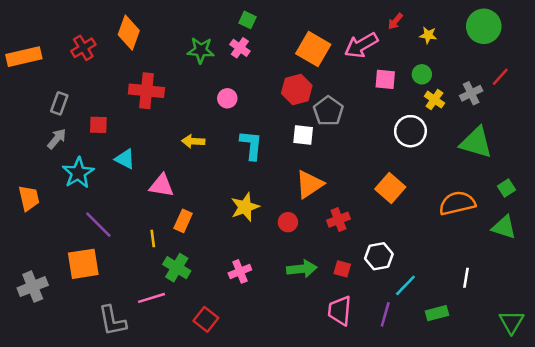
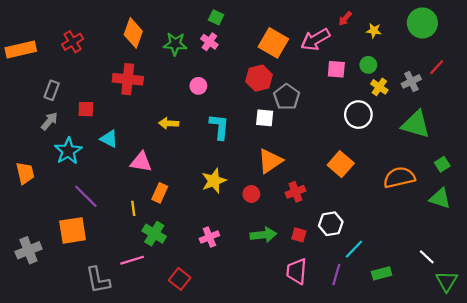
orange diamond: (129, 33) -> (133, 33), moved
white line: (466, 278) -> (427, 257), moved, turned -56

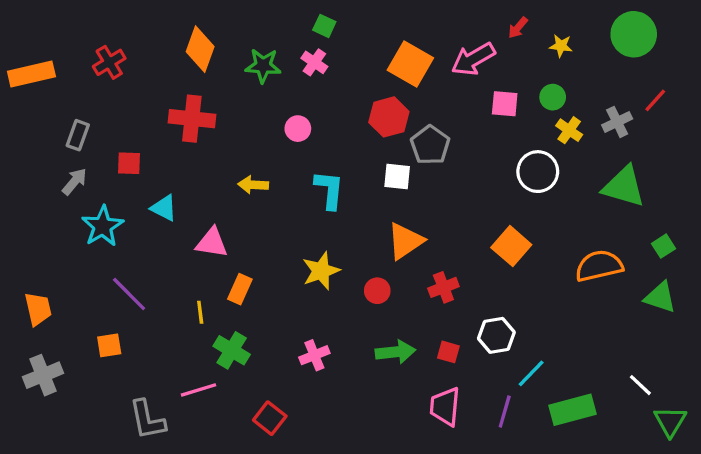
orange trapezoid: (25, 173) -> (38, 309), moved
orange square: (73, 230) -> (109, 345), size x0.6
green rectangle: (382, 273) -> (572, 410), size x1.5

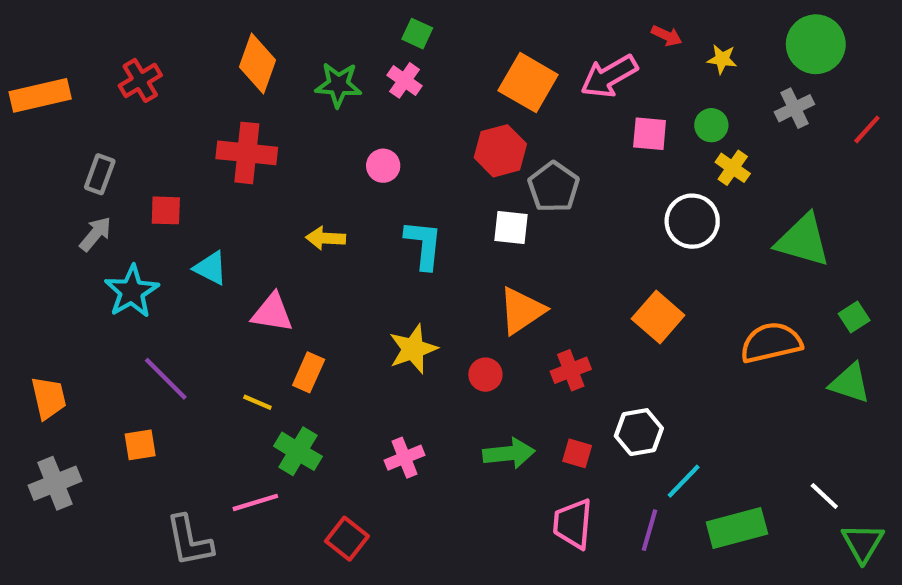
red arrow: (518, 28) -> (667, 36), turned -105
red line: (655, 100) -> (867, 129), moved
gray cross: (617, 122) -> (794, 108), moved
yellow line: (200, 312) -> (257, 402), turned -60

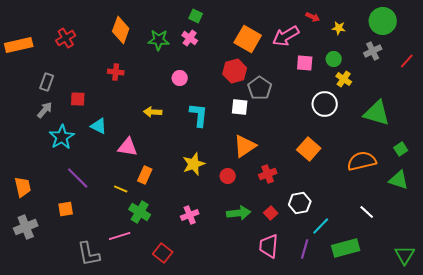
red cross: (247, 153) -> (116, 72), size x0.6
red square: (577, 453) -> (271, 213), turned 32
white line: (824, 496) -> (367, 212), moved

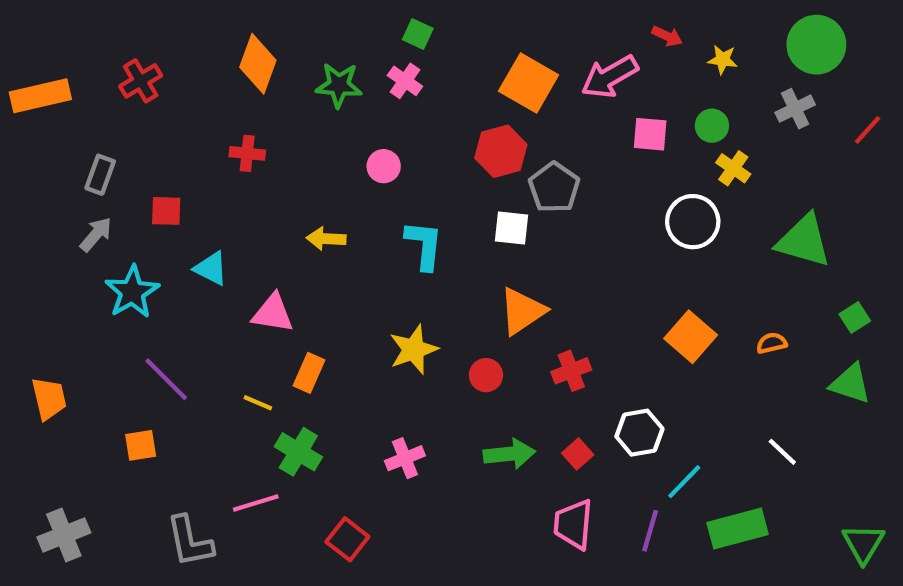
orange square: (309, 149) -> (691, 337), moved
orange semicircle: (362, 161) -> (772, 343), size x0.5
gray cross: (26, 227) -> (64, 535), moved

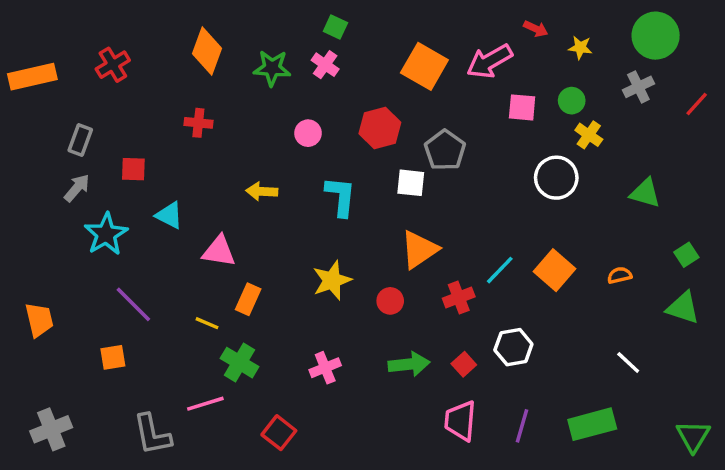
red hexagon: (501, 151) -> (380, 128), moved
green triangle: (804, 241) -> (645, 193), size x0.7
cyan line: (684, 482) -> (500, 270), moved

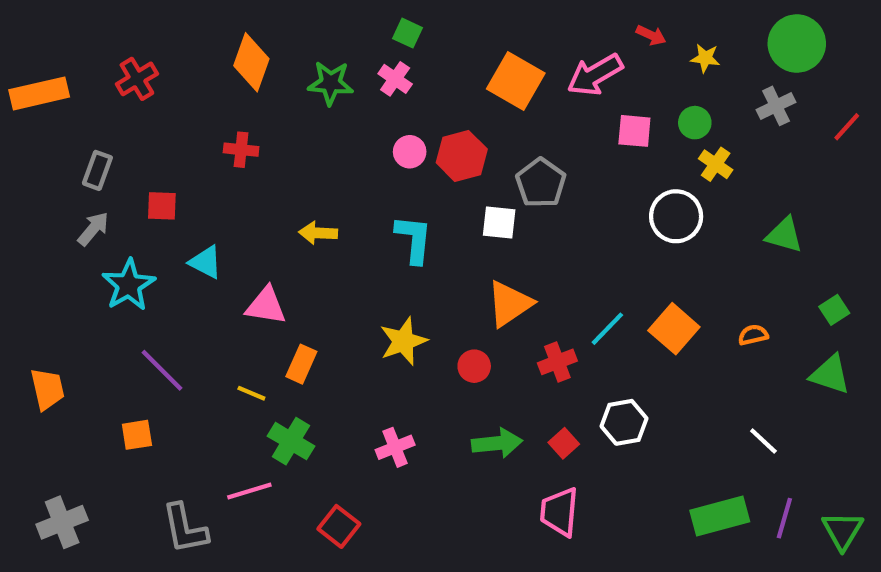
pink circle: (308, 133) -> (410, 152), moved
purple line: (522, 426) -> (784, 518), moved

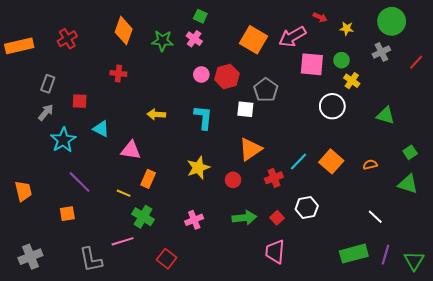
pink square: (634, 131) -> (312, 64), size x1.4

